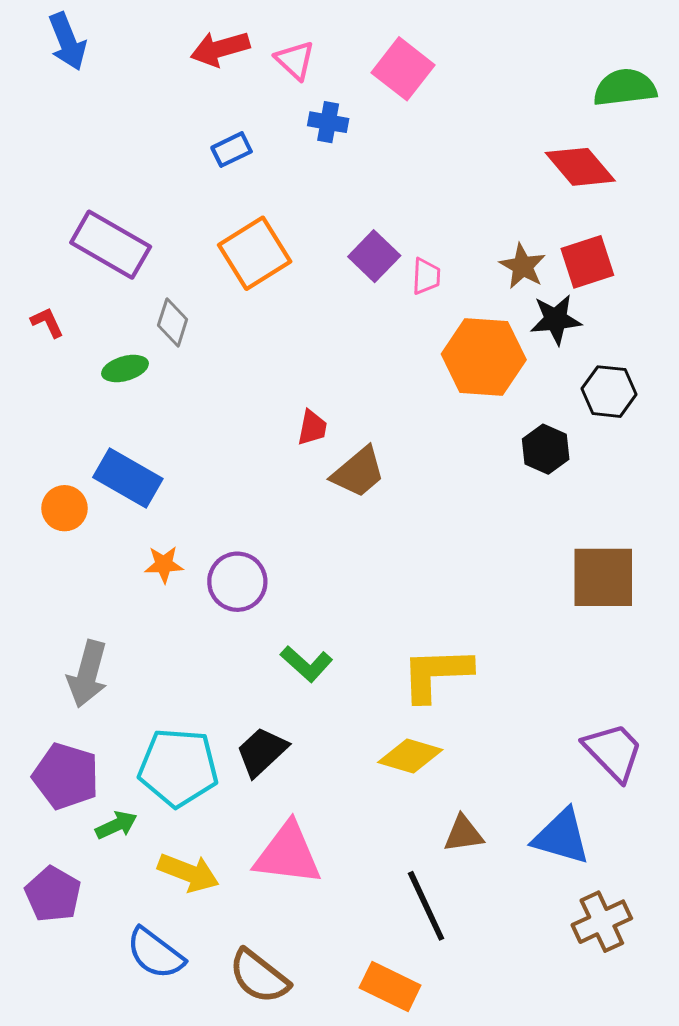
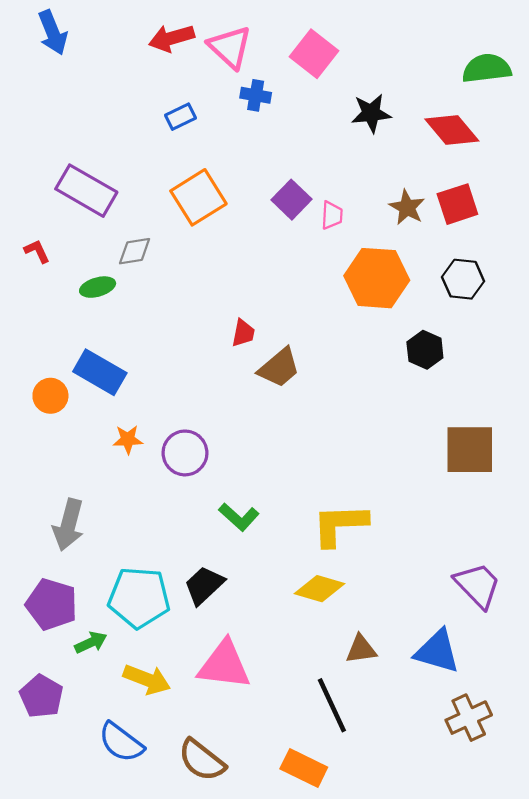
pink triangle: (295, 60) -> (230, 47), size x1.4
black star: (556, 320) -> (371, 113), moved
gray diamond: (173, 322) -> (135, 251), turned 63
black hexagon: (609, 392) -> (463, 279), moved

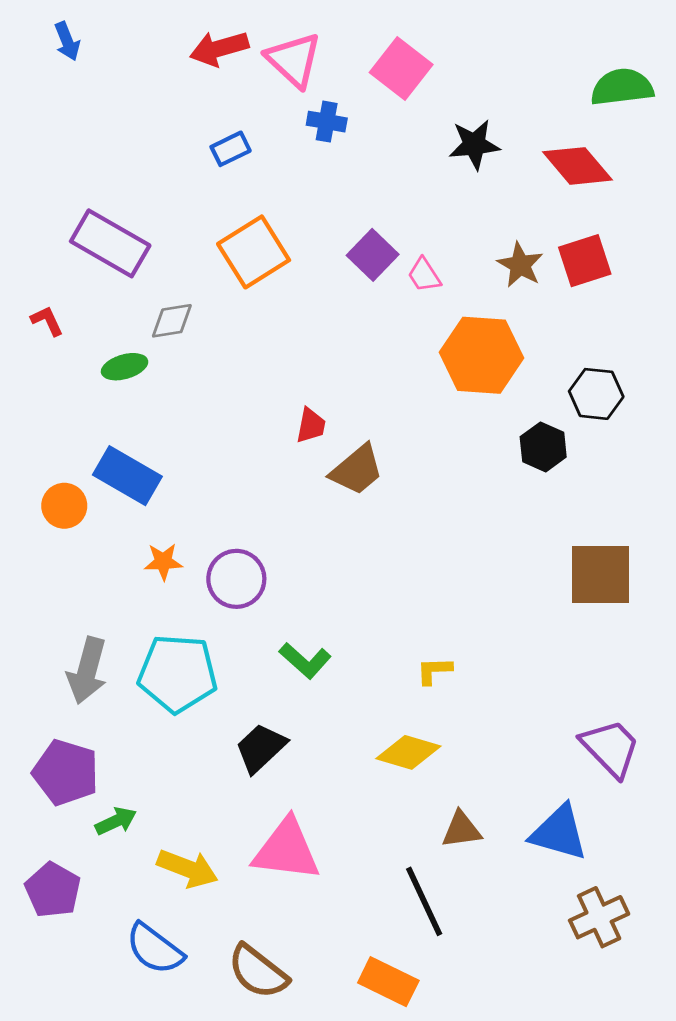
blue arrow: (53, 33) -> (67, 41), size x0.7
pink trapezoid: (332, 215) -> (424, 275), turned 144
black hexagon: (463, 279) -> (596, 394), moved
yellow L-shape: (340, 525) -> (434, 671), size x0.5
cyan pentagon: (139, 598) -> (178, 673), moved

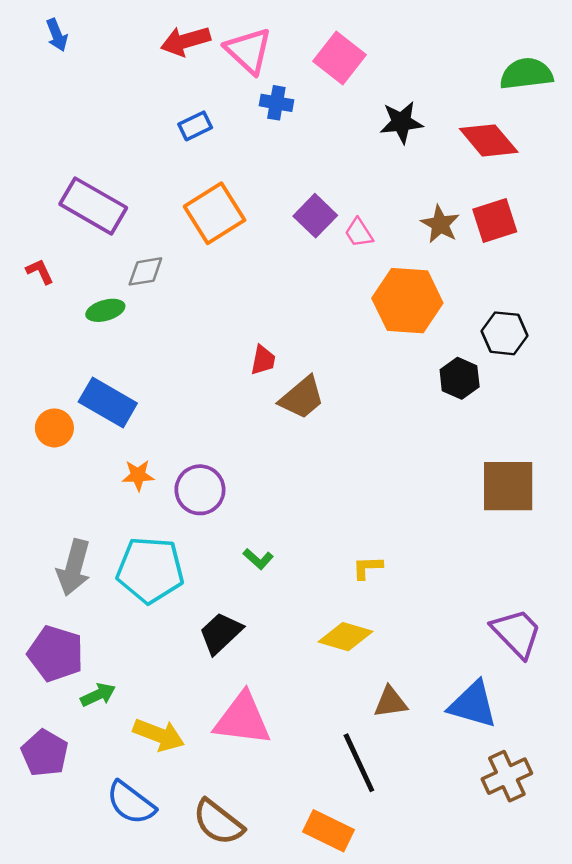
green L-shape: (305, 661) -> (258, 559), size x0.7

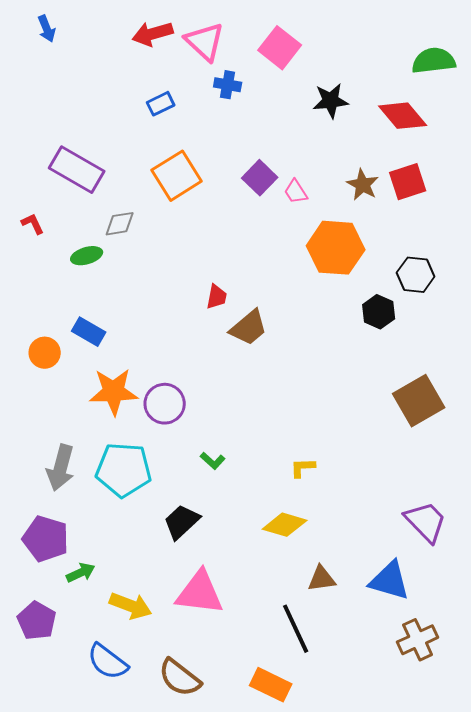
blue rectangle: (108, 402) -> (89, 332), size x0.7
orange star: (138, 475) -> (114, 392), size x1.8
brown square: (508, 486) -> (419, 401), turned -30

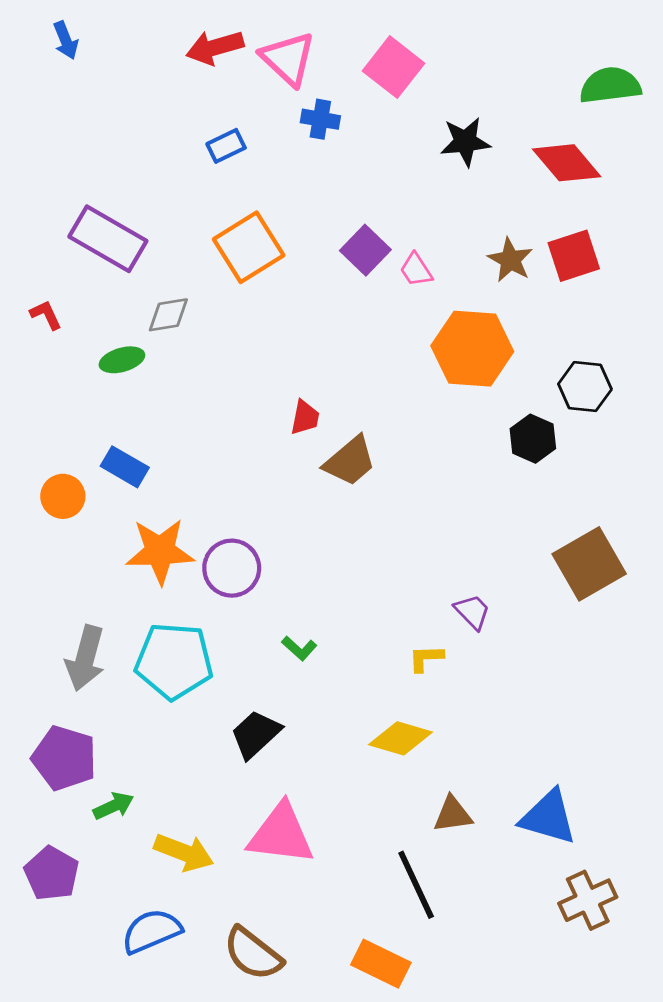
purple trapezoid: (426, 522) -> (472, 612), moved, size x0.6
blue semicircle: (108, 662) -> (151, 931), turned 120

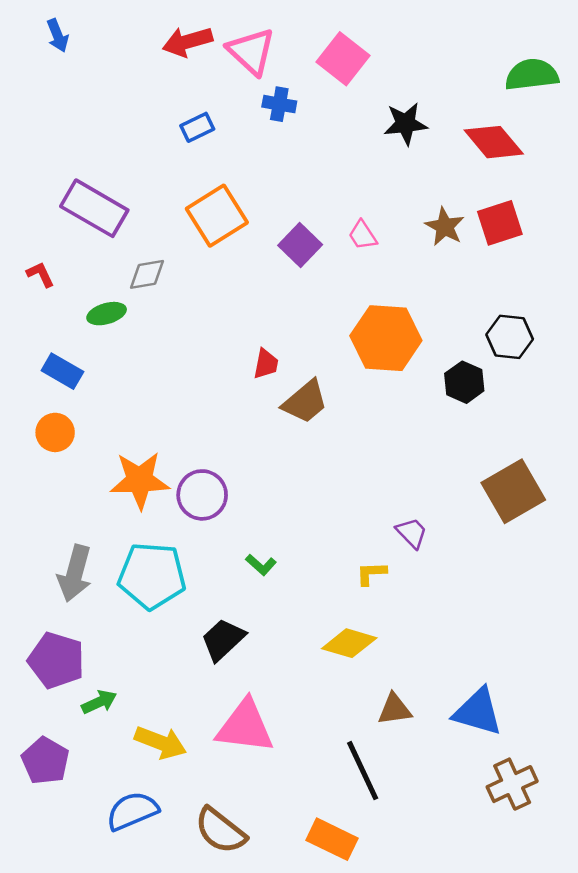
purple square: (365, 250) -> (300, 245), moved
orange hexagon: (472, 349) -> (386, 338), moved
blue rectangle: (125, 467) -> (62, 371), moved

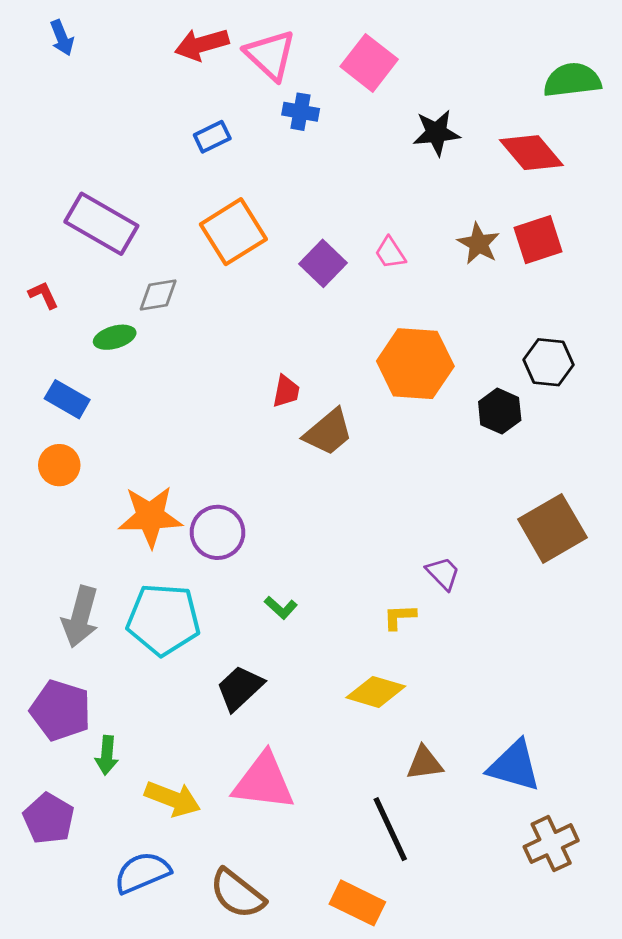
green arrow: (99, 702) -> (107, 755), turned 120

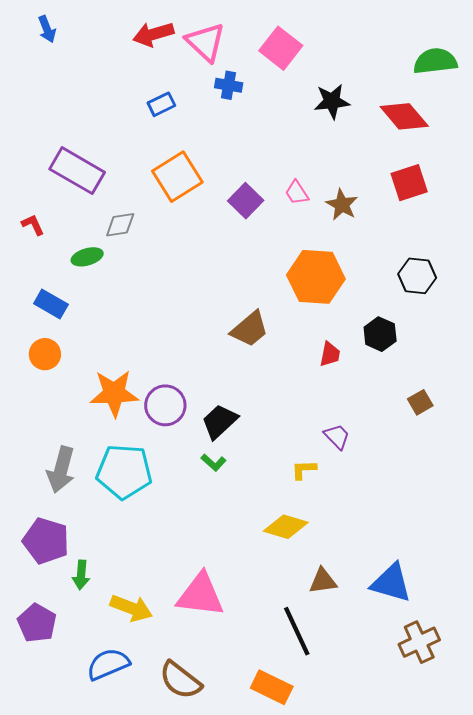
brown star: (479, 244) -> (342, 205), moved
red trapezoid: (286, 391) -> (330, 354), moved
black hexagon: (500, 411) -> (380, 334), moved
brown square: (552, 528) -> (420, 402), size x0.5
black trapezoid: (240, 688) -> (220, 421), moved

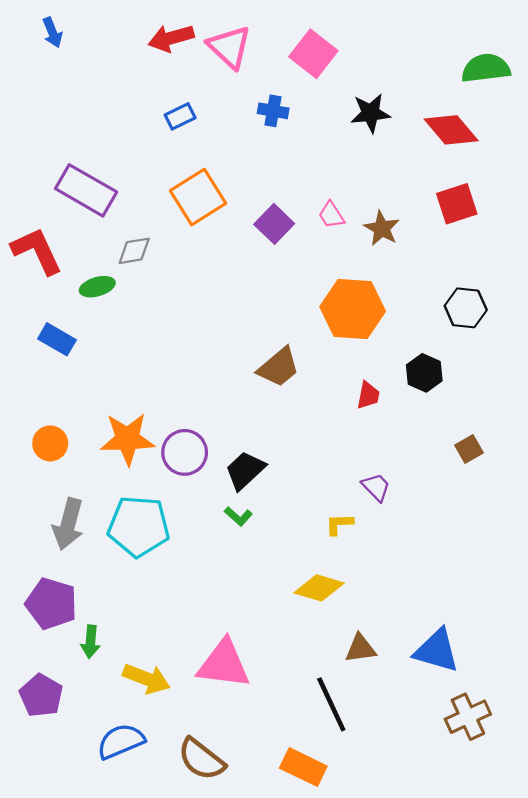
blue cross: (229, 85) -> (273, 111), moved
red L-shape: (33, 225) -> (37, 251), size x2.0
orange circle: (45, 354) -> (50, 443), moved

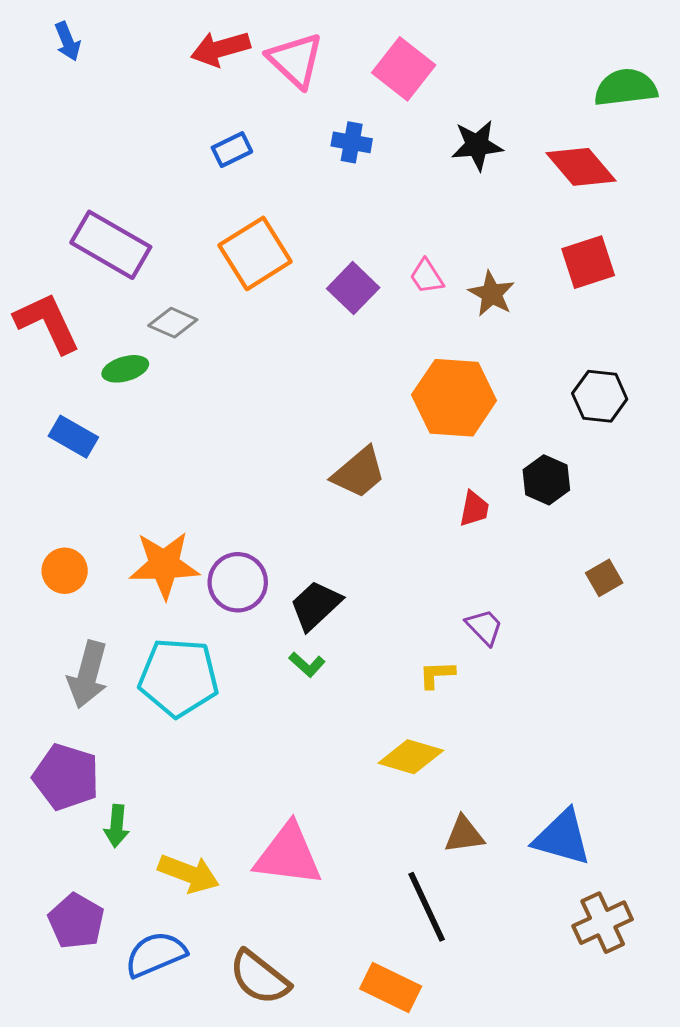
gray diamond: (134, 251) -> (173, 323), turned 33
purple pentagon: (41, 695) -> (76, 921), moved

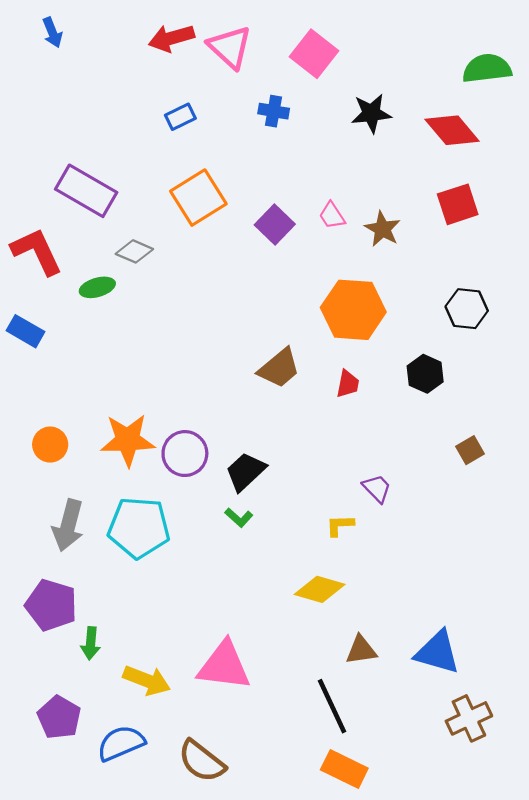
blue rectangle: (73, 437) -> (25, 331), moved
red trapezoid: (474, 509) -> (348, 384), moved
orange rectangle: (391, 988) -> (344, 769), moved

